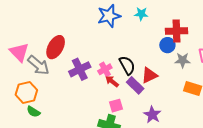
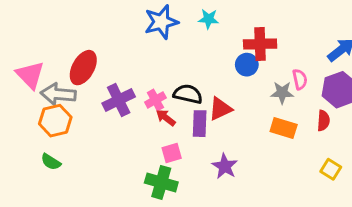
gray star: (183, 60) -> (282, 93), moved
gray arrow: (38, 65) -> (58, 94), turned 145
black semicircle: (127, 65) -> (188, 94), turned -48
purple rectangle: (135, 85) -> (200, 124), turned 48
orange hexagon: (26, 92) -> (55, 121), moved

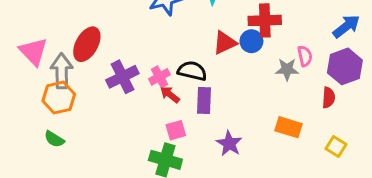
gray arrow: (58, 94) -> (62, 71), turned 84
red triangle: (220, 109) -> (225, 43), moved
orange rectangle: (284, 128) -> (289, 127), moved

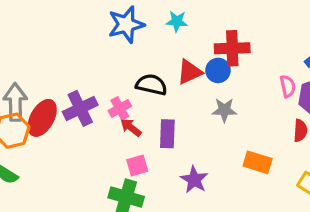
red ellipse: (87, 44) -> (42, 118), moved
pink semicircle: (305, 56) -> (288, 86), moved
gray star: (287, 69) -> (224, 110), moved
black semicircle: (192, 71) -> (151, 85), moved

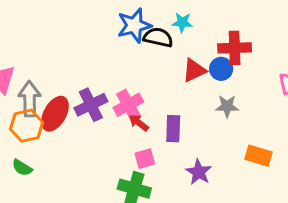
black semicircle: (151, 85) -> (158, 37), moved
pink cross: (120, 108) -> (128, 105), size x1.4

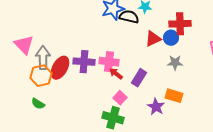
purple cross: (91, 105) -> (84, 62), turned 30
pink cross: (128, 105) -> (109, 62), turned 36
purple rectangle: (173, 129) -> (139, 78), turned 30
orange rectangle: (259, 156) -> (174, 96), moved
pink square: (145, 159) -> (120, 98), turned -32

